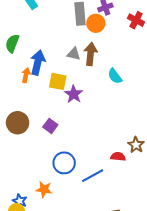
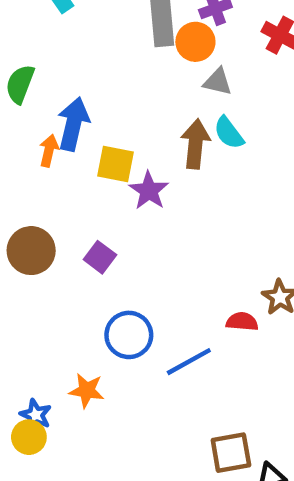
gray triangle: (74, 54) -> (218, 82), moved
brown arrow: (91, 54) -> (195, 144), moved
cyan semicircle: (115, 76) -> (229, 133), moved

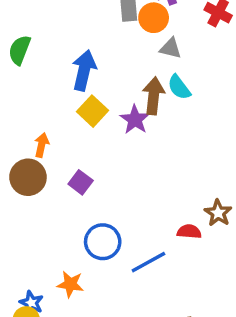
blue arrow: (73, 124) -> (84, 70), moved
orange arrow: (49, 151) -> (42, 145), moved
yellow square: (116, 164) -> (92, 111), turned 32
purple star: (149, 191) -> (135, 120), moved

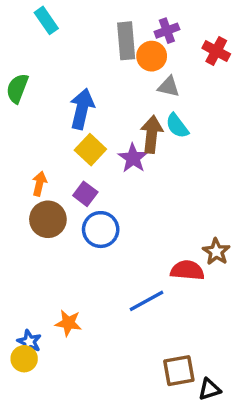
brown circle: (28, 177) -> (48, 219), moved
purple square: (81, 182) -> (85, 194), moved
red semicircle: (189, 232) -> (187, 270), size x1.4
blue circle: (103, 242) -> (101, 230), moved

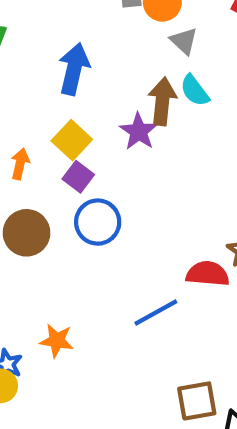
gray triangle: (169, 87) -> (184, 41), turned 30
yellow square: (90, 150) -> (72, 140), moved
brown circle: (48, 219) -> (27, 233), moved

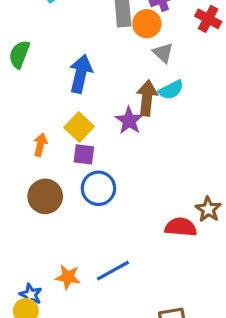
cyan semicircle: (195, 91) -> (171, 90), turned -80
purple square: (78, 177) -> (84, 154), turned -30
blue line: (156, 313) -> (113, 271), moved

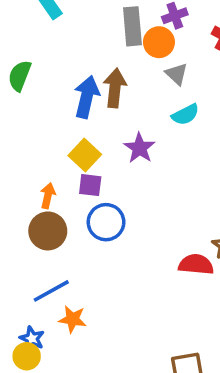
brown arrow: (147, 98) -> (115, 88), moved
orange arrow: (40, 145) -> (48, 196), moved
blue line: (113, 271) -> (51, 291), moved

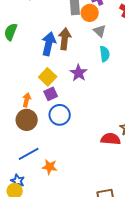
cyan semicircle: (185, 115) -> (105, 54), turned -70
purple square: (90, 185) -> (51, 94), turned -32
orange star: (72, 319) -> (50, 167), moved

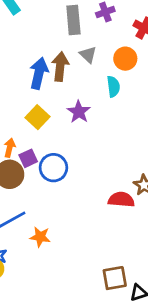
orange circle: (90, 13) -> (125, 59), moved
gray triangle: (100, 31) -> (88, 55), moved
purple square: (51, 94) -> (28, 158), moved

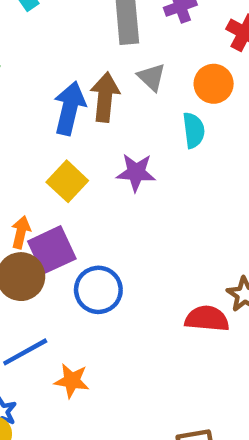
purple star: (79, 112) -> (136, 172), turned -30
purple square: (28, 158) -> (52, 250), size x1.5
blue circle: (53, 168) -> (98, 290), moved

